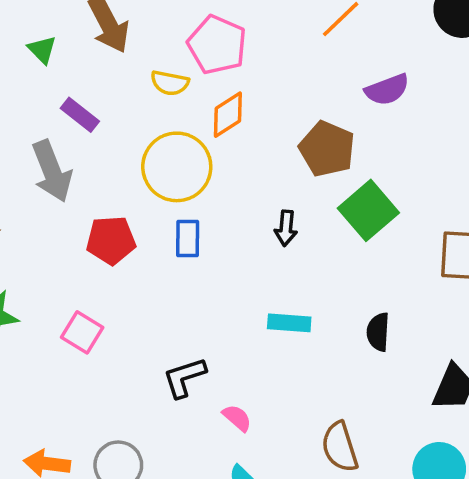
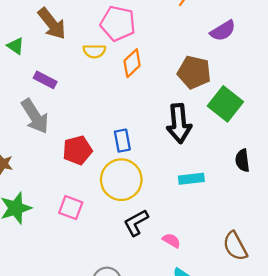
yellow circle: (177, 167) -> (121, 180), moved
black arrow: (286, 228) -> (179, 124), size x1.8
black semicircle: (378, 332) -> (242, 160), moved

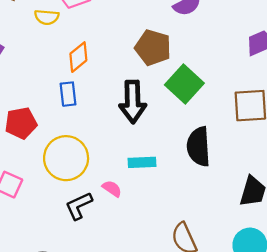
orange diamond: (132, 63) -> (78, 57), moved
blue rectangle: (122, 141) -> (68, 94), moved
black semicircle: (242, 160) -> (199, 147), size x1.6
pink semicircle: (171, 240) -> (112, 189), moved

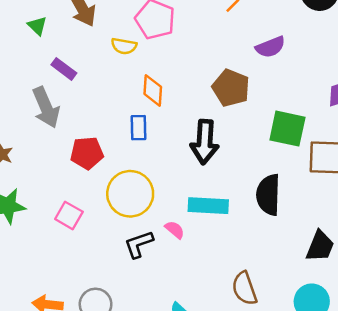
orange diamond: (78, 57) -> (153, 90), turned -52
green square: (184, 84) -> (287, 129), moved, turned -36
cyan rectangle: (142, 162) -> (208, 206), size x1.4

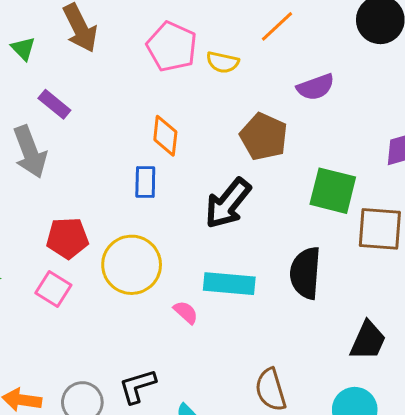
yellow semicircle: (124, 46) -> (223, 62), moved
black arrow: (205, 142) -> (228, 203), turned 33
red pentagon: (87, 153) -> (67, 238), moved
black L-shape: (139, 244) -> (137, 386), moved

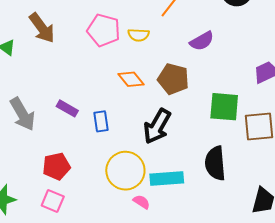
purple rectangle: (54, 104) -> (67, 108), moved
orange diamond: (165, 136) -> (131, 79), moved, turned -36
yellow circle: (132, 265) -> (125, 171), moved

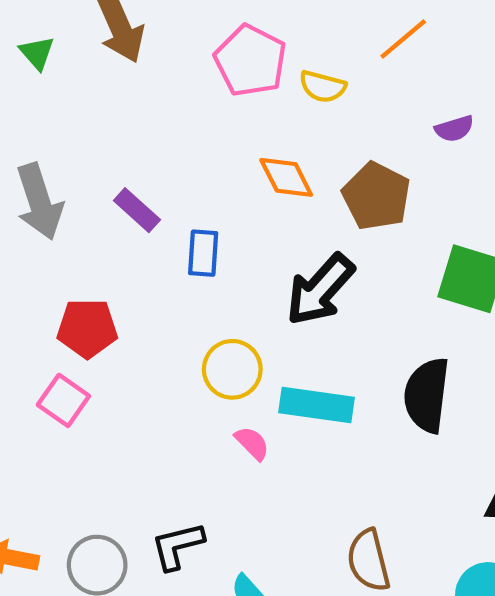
purple semicircle: (202, 41) -> (454, 129), size x0.7
yellow circle: (125, 171) -> (232, 369), size x0.7

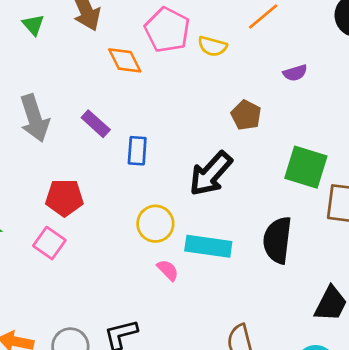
orange diamond: (286, 177) -> (125, 60), moved
brown pentagon: (376, 196) -> (246, 115), size x0.7

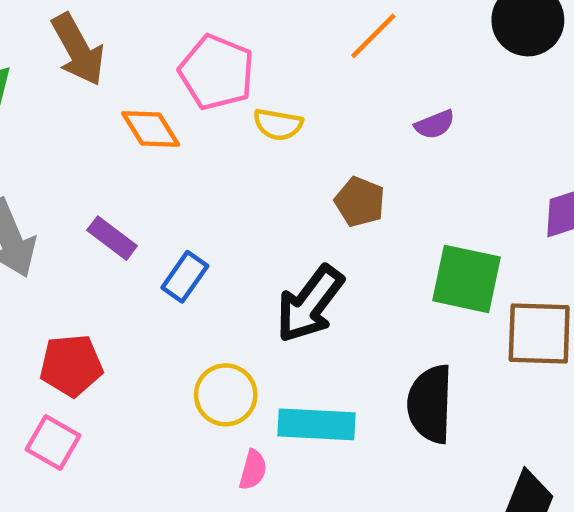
yellow semicircle: (212, 46) -> (278, 124), moved
blue rectangle: (137, 151) -> (185, 277), turned 36
pink semicircle: (168, 270) -> (253, 470), turned 65

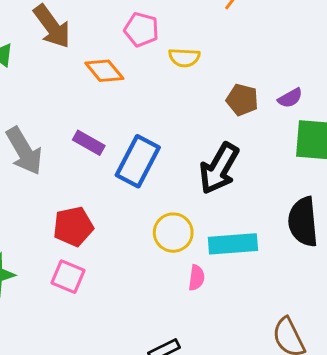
pink pentagon: (217, 72) -> (141, 30), size x0.7
purple semicircle: (435, 124) -> (290, 98), moved
blue rectangle: (185, 277) -> (138, 161), size x1.6

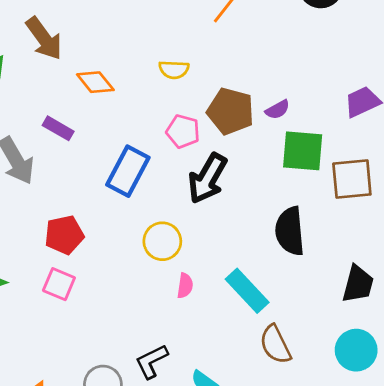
pink pentagon: (141, 30) -> (183, 131), moved
brown pentagon: (242, 100) -> (231, 111), size x1.5
purple rectangle: (89, 143) -> (58, 128), moved
cyan rectangle: (233, 244) -> (247, 291), moved, turned 51

